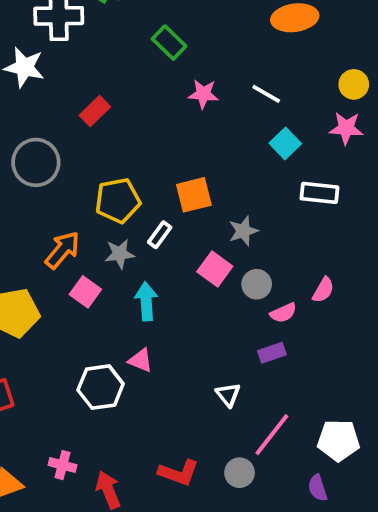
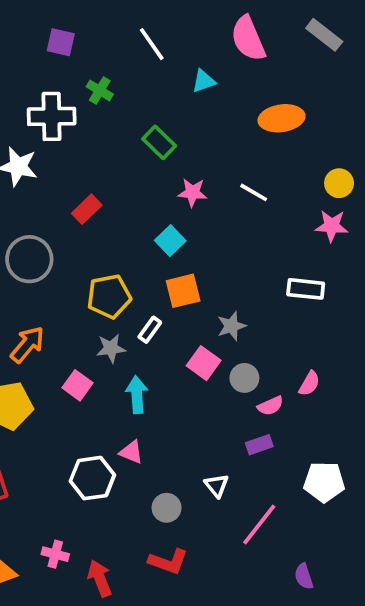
cyan square: (285, 143) -> (170, 241), moved
orange arrow: (63, 250) -> (27, 345), moved
white pentagon: (339, 440) -> (324, 482), moved
gray circle: (240, 473) -> (167, 508), moved

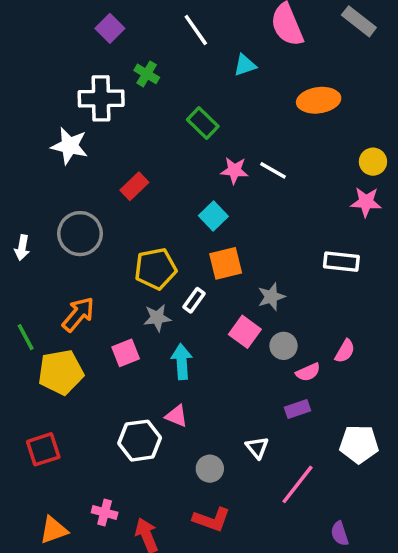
purple square: (61, 42) -> (110, 28), turned 32
white line: (254, 192) -> (273, 170), moved
pink square: (77, 385) -> (126, 353), turned 32

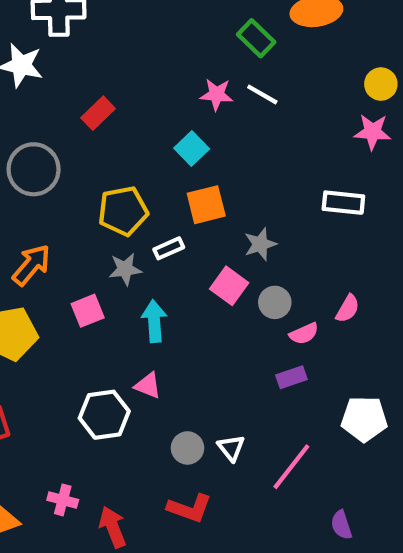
green rectangle: (203, 123) -> (256, 38), moved
white rectangle: (194, 300) -> (169, 248), turned 30
white triangle: (257, 448) -> (231, 448), moved

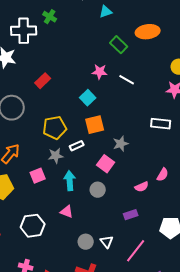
white line: (262, 94) -> (127, 80), moved
gray circle: (275, 302) -> (98, 190), moved
purple rectangle: (291, 377) -> (131, 215), moved
white hexagon: (104, 415) -> (33, 226), moved

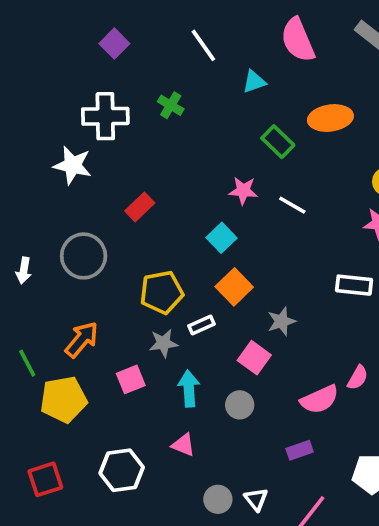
green cross: (50, 17) -> (171, 105), moved
orange square: (95, 125) -> (234, 287), turned -30
pink semicircle: (142, 187) -> (320, 399), size x1.5

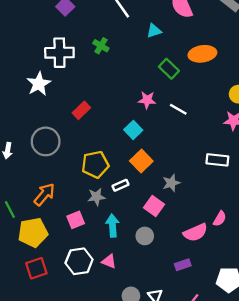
white star: (73, 165) -> (39, 84), turned 30
white hexagon: (122, 470) -> (79, 261), moved
red square: (45, 479) -> (36, 268), moved

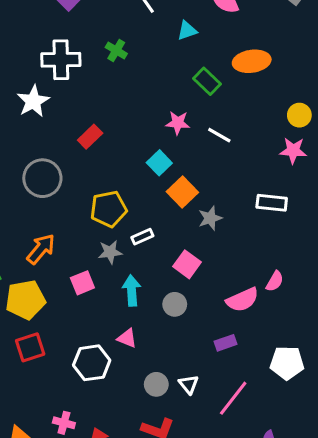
orange square: (141, 161) -> (182, 192), moved
gray star: (171, 183) -> (210, 218), moved
white hexagon: (79, 261) -> (92, 363), moved

